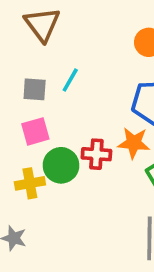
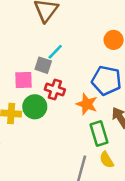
gray square: (35, 89) -> (43, 65), moved
red cross: (96, 154) -> (55, 90), moved

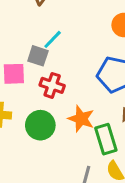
orange star: (87, 104) -> (81, 119), moved
green circle: (35, 107) -> (40, 125), moved

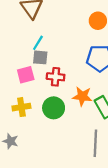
cyan line: (53, 39) -> (38, 43), moved

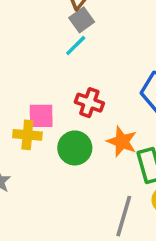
gray square: (40, 57) -> (82, 20), moved, turned 35
pink square: (26, 75) -> (41, 116), moved

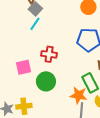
yellow cross: (27, 135) -> (24, 106), moved
orange star: (122, 141) -> (78, 95), moved

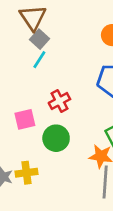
red cross: (49, 54) -> (59, 101), turned -35

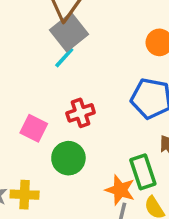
gray square: (40, 39) -> (69, 32), size x1.5
pink square: (25, 119) -> (34, 128), turned 30

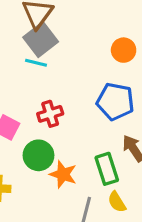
cyan line: (64, 57) -> (36, 63), turned 60
orange star: (120, 190) -> (63, 174), moved

